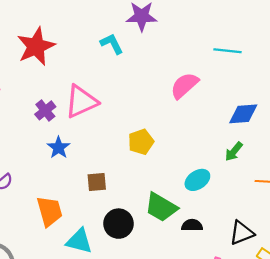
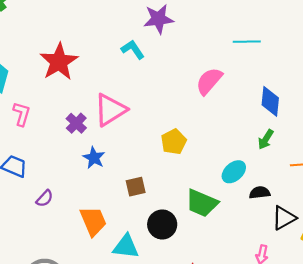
blue diamond: (243, 114) -> (270, 101), turned -72
black semicircle: (192, 225) -> (260, 193), moved

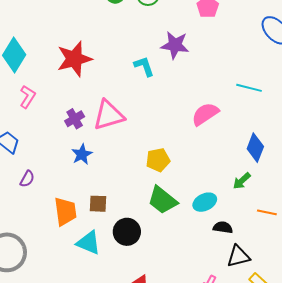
brown square: (136, 187) -> (98, 204), moved
purple semicircle: (45, 198) -> (27, 179), turned -30
green trapezoid: (202, 203) -> (162, 200), moved

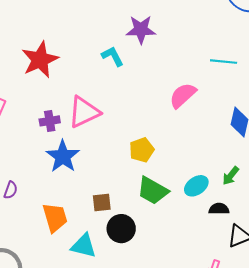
purple cross: (75, 119) -> (50, 121), turned 30
blue star: (82, 154) -> (63, 156), size x1.5
green arrow: (242, 181) -> (231, 176), moved
brown square: (98, 204) -> (102, 202), moved

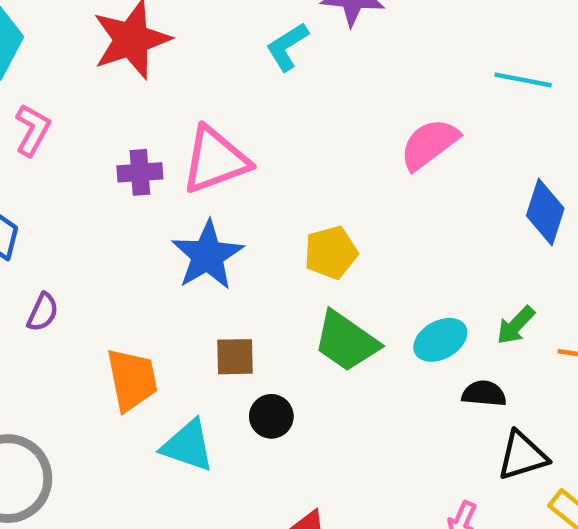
cyan L-shape: (113, 56) -> (287, 47), turned -100
blue star: (63, 156) -> (207, 255), moved
black circle: (121, 229) -> (271, 416), size x0.7

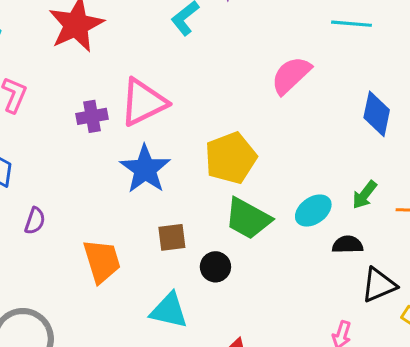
yellow pentagon: (331, 252) -> (231, 158), size x1.4
black circle: (271, 416) -> (215, 267), moved
cyan triangle: (188, 446) -> (169, 311), moved

